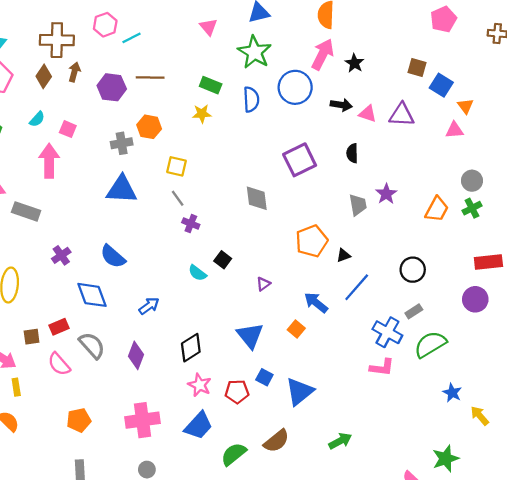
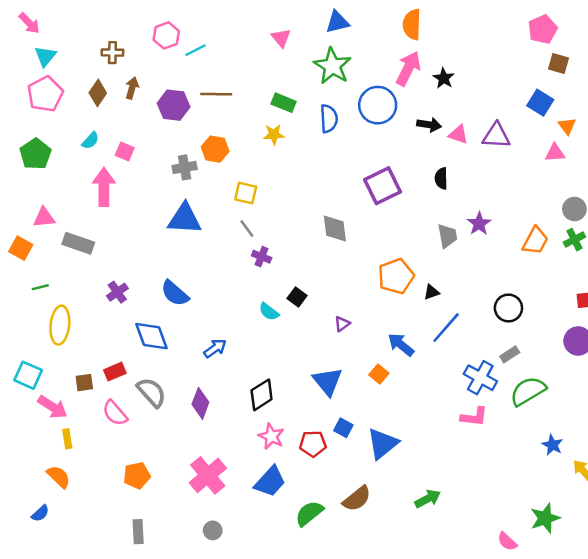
brown cross: (57, 40) -> (112, 53), size x0.6
brown square: (417, 68) -> (559, 64), moved
pink cross: (142, 420) -> (208, 475), turned -32

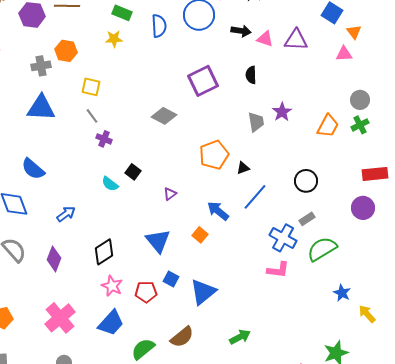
gray diamond: (335, 229) -> (164, 116), turned -55

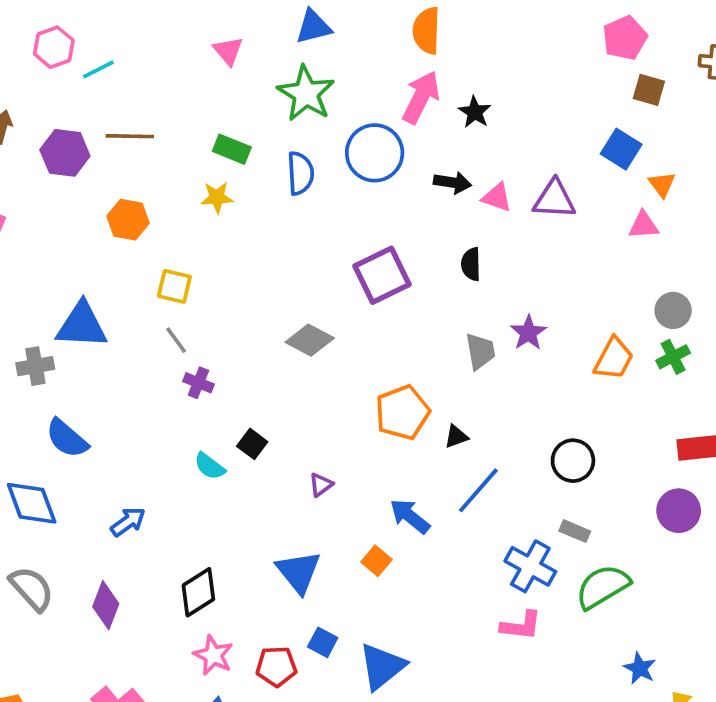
gray cross: (41, 66) -> (35, 366), moved
gray rectangle: (307, 219) -> (575, 531), turned 56

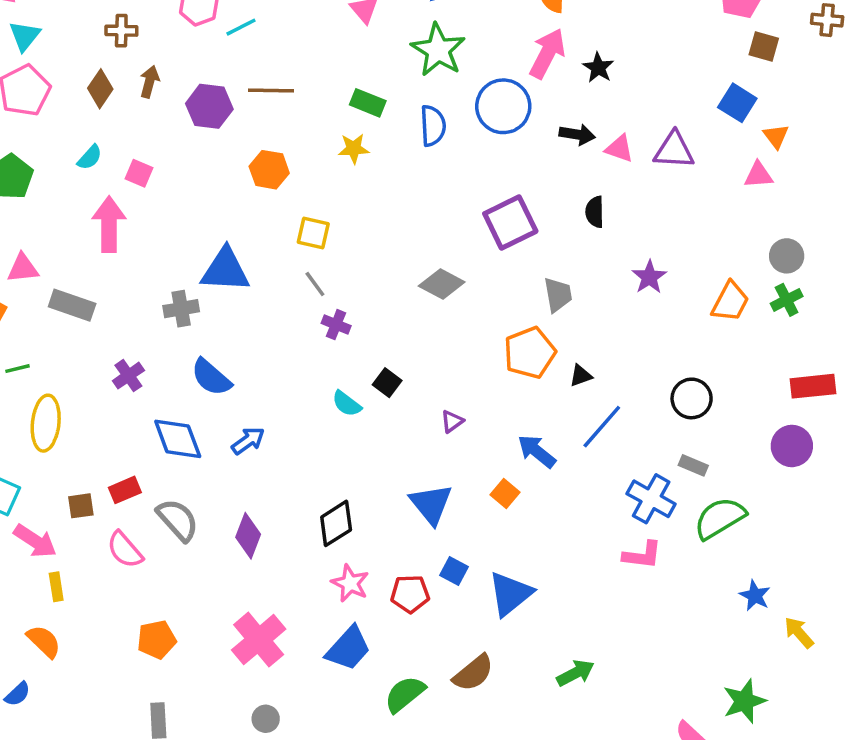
gray trapezoid: (480, 351) -> (558, 295), moved
blue arrow: (128, 522) -> (248, 441), moved

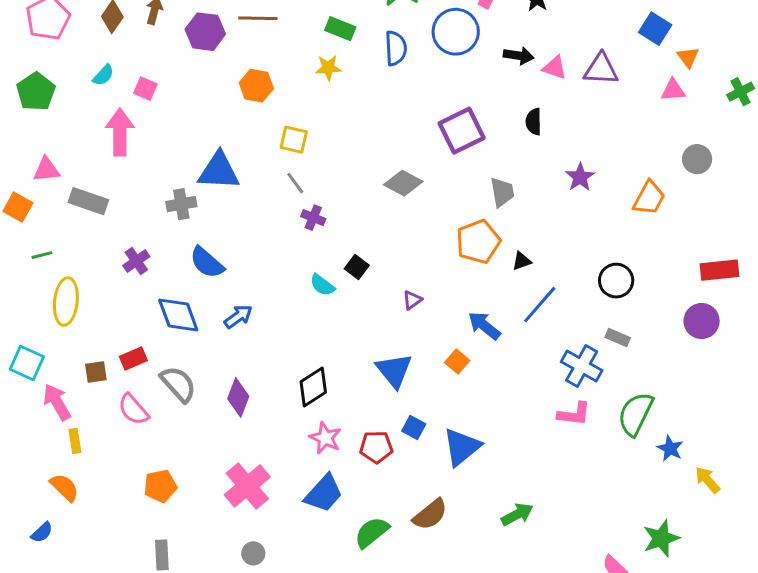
green cross: (787, 300) -> (741, 92), moved
green semicircle: (720, 518) -> (636, 414), moved, turned -33
pink arrow: (35, 541) -> (57, 402), turned -153

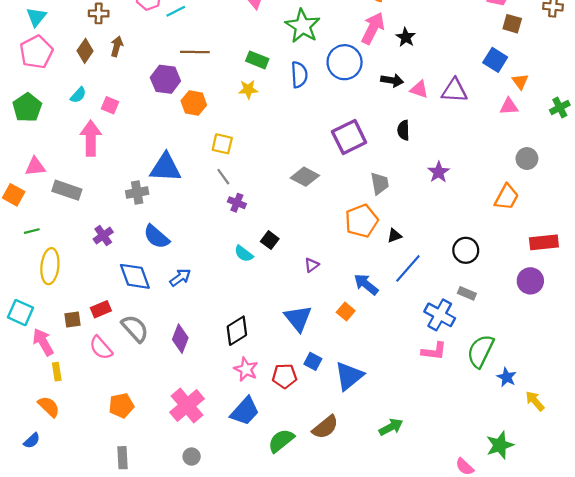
purple hexagon: (205, 32) -> (165, 79), moved
orange trapezoid: (649, 198) -> (507, 197), moved

